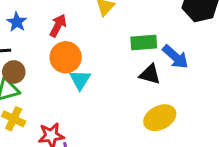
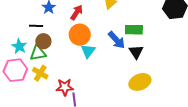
blue arrow: (175, 57) -> (117, 40), moved
black triangle: (150, 74) -> (136, 52), turned 35

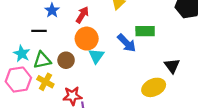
brown circle: (43, 41) -> (66, 60), moved
black triangle: (136, 52) -> (172, 66), moved

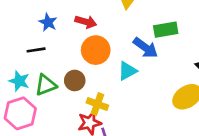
red arrow: (82, 15) -> (86, 22), turned 84
cyan triangle: (96, 56) -> (127, 71), moved, turned 35
yellow cross: (45, 82) -> (97, 104), moved

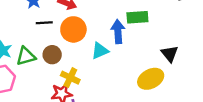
blue arrow: (145, 48) -> (118, 32), turned -135
black line: (36, 50) -> (44, 23), moved

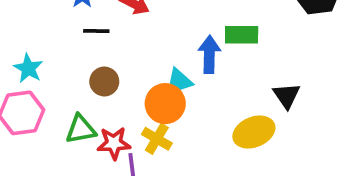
orange circle: (73, 29) -> (165, 104), moved
green triangle: (26, 56) -> (81, 129), moved
yellow cross: (70, 78) -> (157, 139), moved

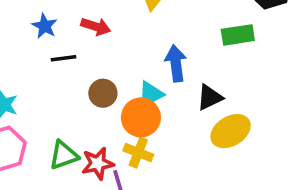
green rectangle: (242, 35) -> (238, 35), moved
brown circle: (104, 82) -> (103, 93), moved
black triangle: (287, 96) -> (210, 97), moved, turned 48

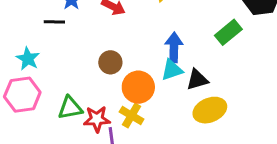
green rectangle: (238, 35) -> (228, 32), turned -40
black line: (63, 58) -> (54, 22), moved
cyan triangle: (151, 94) -> (172, 70), moved

